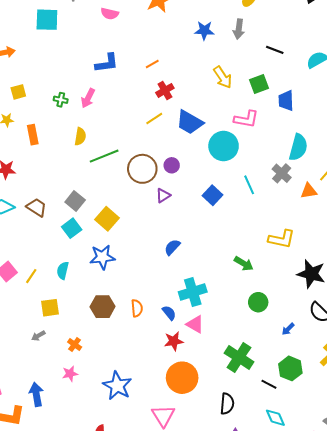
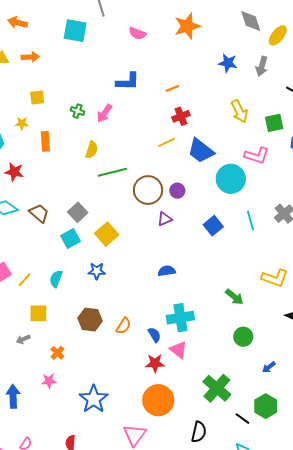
blue semicircle: (172, 247) -> (167, 271), turned 30
blue star: (102, 257) -> (97, 271), size x0.7
orange semicircle: (137, 308) -> (123, 326), turned 30

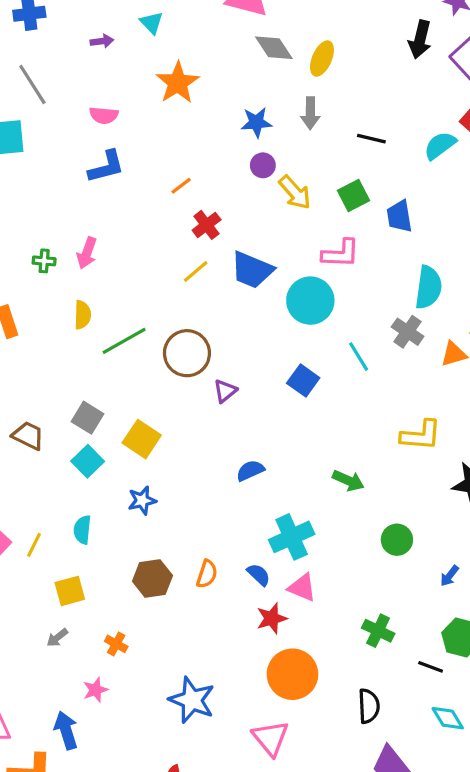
blue L-shape: (128, 82) -> (106, 167), moved
purple circle: (177, 191) -> (263, 165), moved
green arrow: (234, 297) -> (348, 481), moved
pink star: (49, 381) -> (95, 690), moved
green cross: (217, 388) -> (378, 631), size x0.7

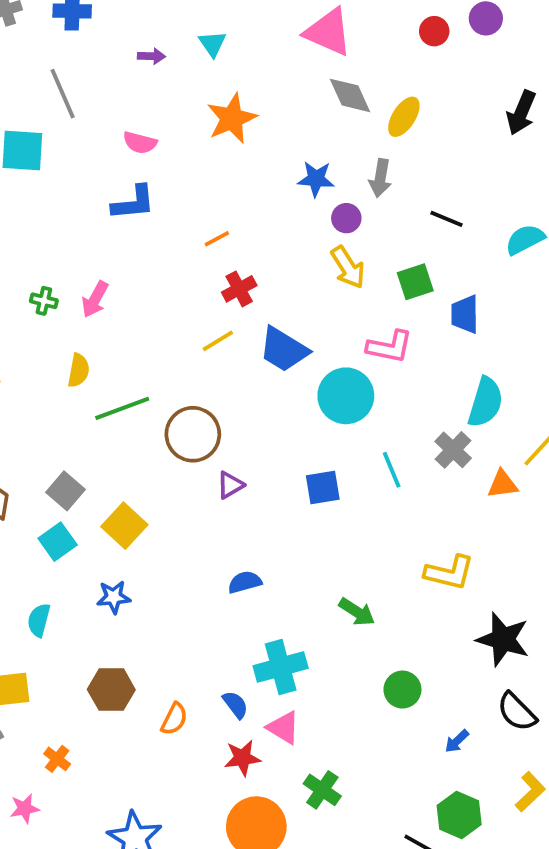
purple circle: (263, 165) -> (346, 218), moved
blue square: (303, 381) -> (323, 487), turned 36
orange semicircle: (207, 574) -> (174, 719), moved
green cross: (378, 631) -> (322, 790), moved

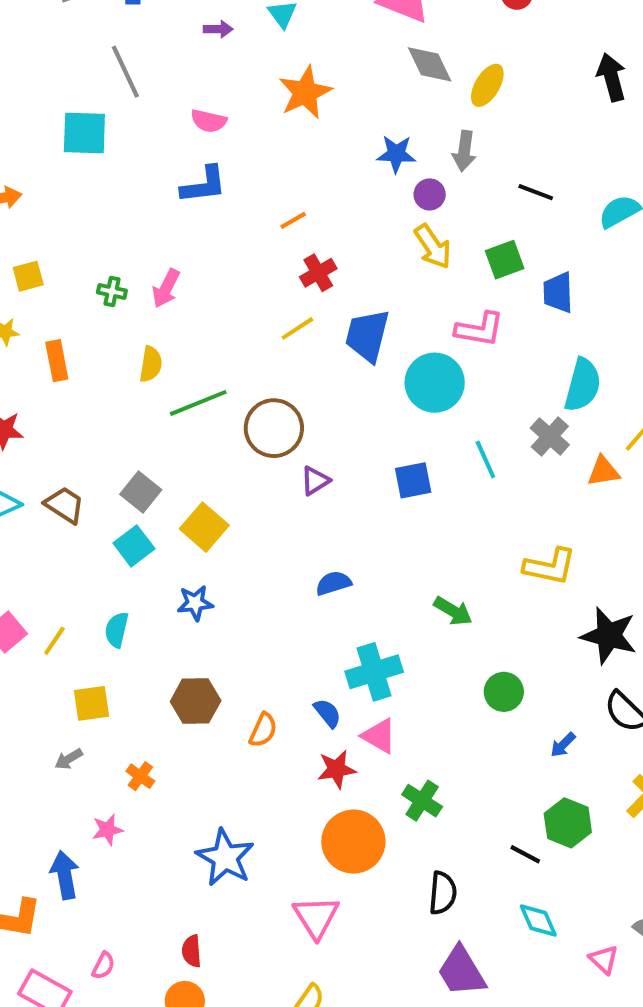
black arrow: (521, 113) -> (612, 77), turned 144
blue trapezoid: (284, 350) -> (367, 336), turned 74

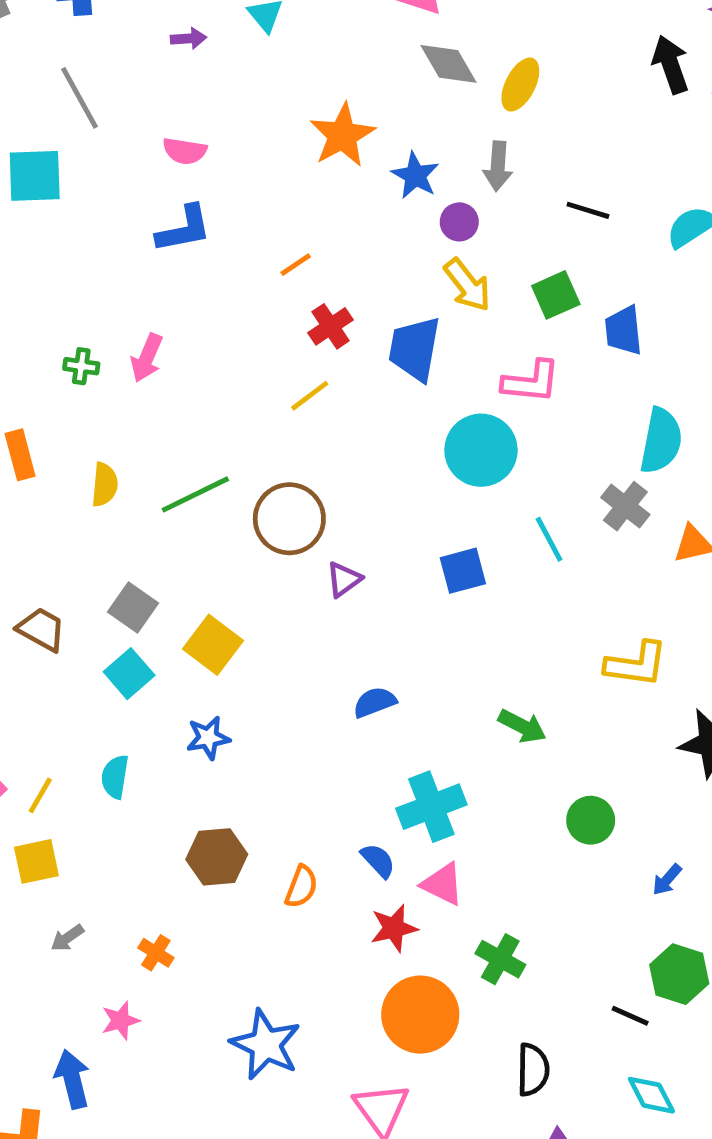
orange star: (305, 92) -> (342, 135), moved
blue star: (396, 154) -> (415, 175), turned 30
blue trapezoid: (367, 336) -> (415, 349), moved
yellow semicircle: (151, 364) -> (105, 485), moved
yellow square: (91, 703) -> (36, 861), moved

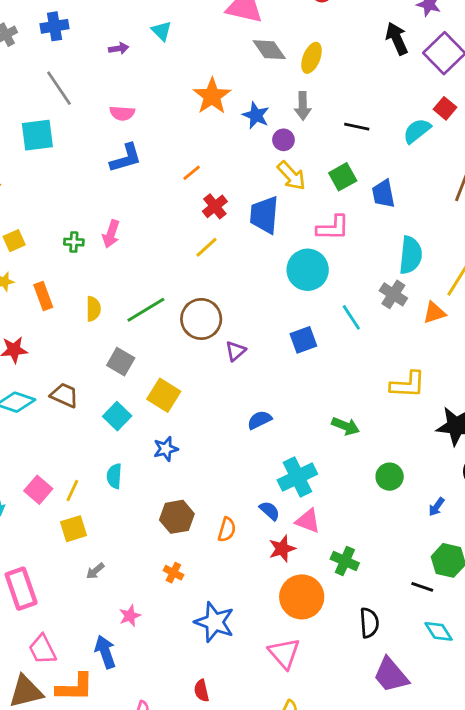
gray square: (133, 607) -> (121, 362), moved
orange cross: (156, 953) -> (173, 573), moved

